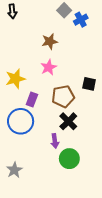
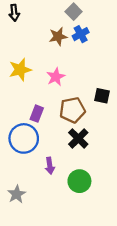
blue cross: (81, 20) -> (81, 34), moved
brown star: (50, 41) -> (58, 36), moved
yellow star: (15, 79) -> (20, 70), moved
purple arrow: (55, 141) -> (50, 166), moved

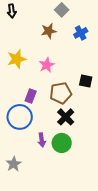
blue cross: (81, 34) -> (81, 33), moved
green circle: (79, 181) -> (62, 143), moved

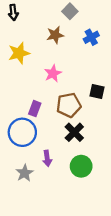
yellow star: (17, 59) -> (19, 53), moved
green circle: (62, 143) -> (81, 166), moved
gray star: (14, 164) -> (25, 173), moved

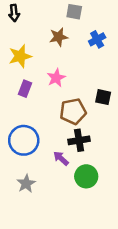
gray square: (70, 11) -> (74, 12), turned -35
purple rectangle: (35, 109) -> (25, 89), moved
black cross: (74, 132) -> (79, 140), turned 36
purple arrow: (47, 158) -> (61, 158), moved, turned 140

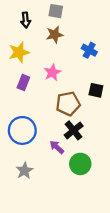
gray square: (74, 12) -> (56, 11), moved
black arrow: (14, 13) -> (26, 20), moved
blue cross: (97, 39) -> (89, 50), moved, turned -32
black cross: (79, 140) -> (74, 130), turned -30

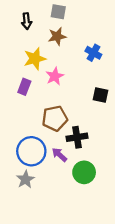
yellow star: (19, 52) -> (35, 59), moved
brown pentagon: (68, 104) -> (55, 118), moved
blue circle: (22, 130) -> (31, 151), moved
black cross: (74, 130) -> (77, 137), turned 30

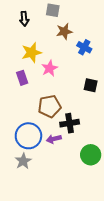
brown star: (57, 36) -> (64, 31), moved
purple rectangle: (24, 87) -> (22, 78), turned -40
purple arrow: (59, 155) -> (54, 139), turned -56
green circle: (84, 172) -> (91, 155), moved

